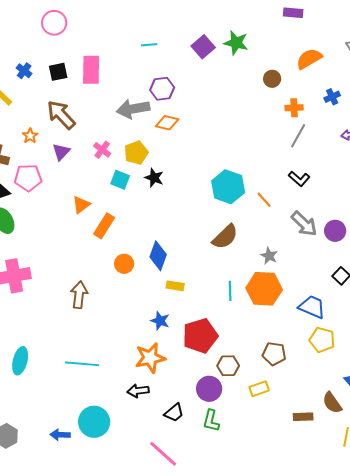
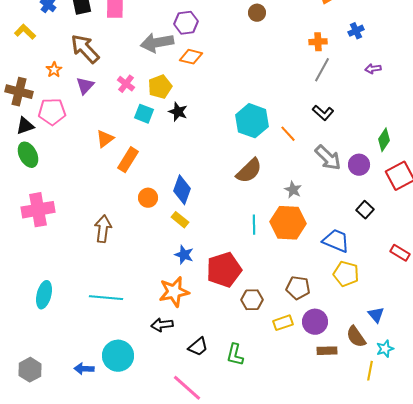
brown circle: (272, 79) -> (257, 13), moved
yellow rectangle: (175, 286) -> (180, 220), moved, turned 30
purple circle: (209, 389) -> (315, 322), moved

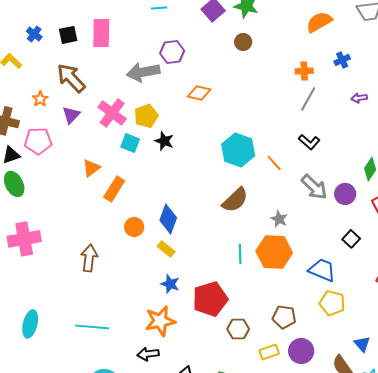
orange diamond: (191, 57) -> (199, 93), moved
pink cross: (126, 84) -> (112, 113), size x1.6

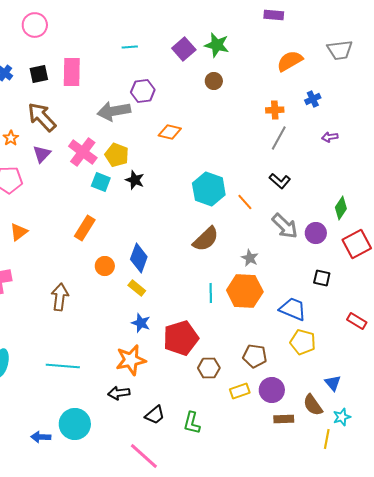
yellow pentagon: (146, 116) -> (117, 155), turned -30
orange triangle: (91, 168) -> (19, 232), moved
black square: (351, 239) -> (322, 278), turned -30

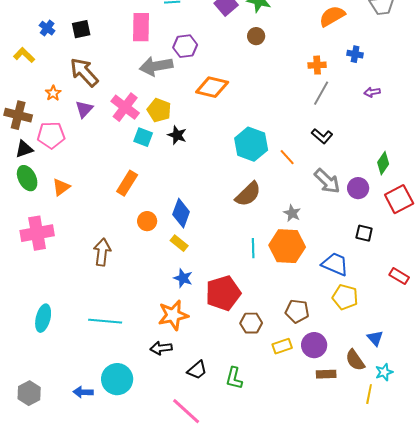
pink rectangle: (72, 72) -> (141, 27), moved
blue cross: (313, 99) -> (355, 54), turned 35
orange diamond: (170, 132) -> (212, 87), size x1.4

